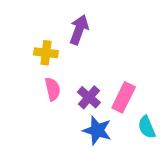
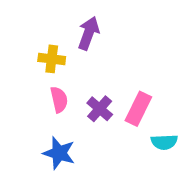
cyan semicircle: (147, 127) -> (164, 142), turned -70
blue star: (97, 130) -> (59, 153), moved

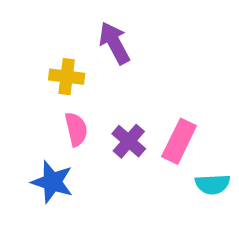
purple arrow: (89, 33) -> (114, 43), turned -48
blue star: (59, 153) -> (52, 182), moved

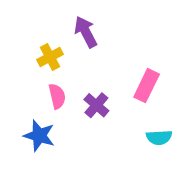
yellow cross: (67, 77) -> (50, 57), turned -35
pink rectangle: (179, 141) -> (147, 86), moved

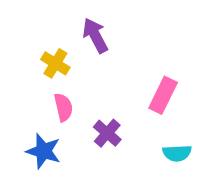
yellow cross: (50, 57) -> (55, 63), turned -30
purple cross: (96, 105) -> (107, 133), moved

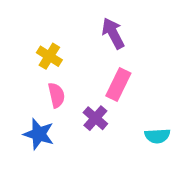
purple arrow: (95, 36) -> (113, 33), moved
pink rectangle: (163, 95) -> (118, 85), moved

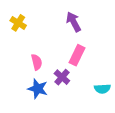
yellow cross: (49, 56) -> (18, 23), moved
blue star: (39, 134) -> (38, 89), moved

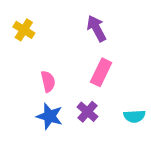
purple cross: (62, 77) -> (87, 112), moved

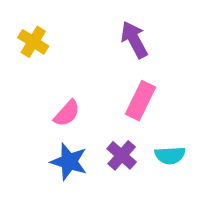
pink semicircle: (48, 81) -> (67, 113), turned 55
cyan semicircle: (134, 116) -> (170, 155), moved

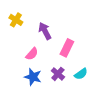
purple arrow: (134, 40) -> (45, 31), moved
cyan semicircle: (170, 155) -> (81, 74), turned -32

